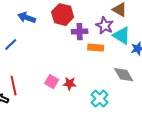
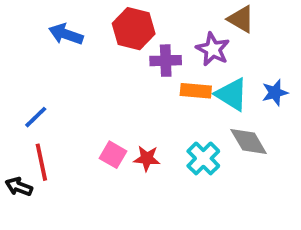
cyan triangle: (122, 36) -> (232, 94), moved
blue line: (11, 45) -> (36, 117), moved
cyan cross: (100, 99) -> (203, 158), moved

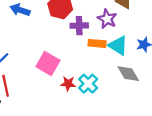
pink square: (113, 155) -> (48, 64), moved, size x1.5
cyan cross: (203, 158) -> (88, 84), moved

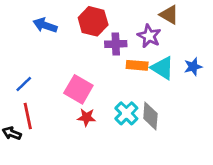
gray diamond: (128, 74) -> (150, 116), moved, turned 35
red star: (68, 84) -> (86, 117), moved

